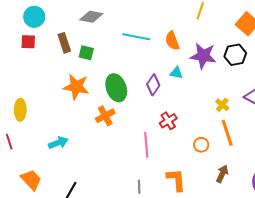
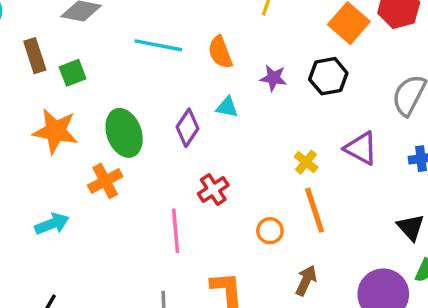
green square: (86, 53) -> (73, 73), turned -35
purple star: (203, 56) -> (273, 78), size x0.6
cyan arrow: (58, 143) -> (52, 224), moved

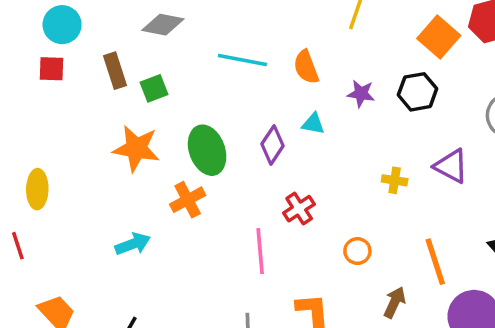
yellow cross: (306, 162) -> (395, 180), turned -30
orange line: (315, 210) -> (435, 262), moved

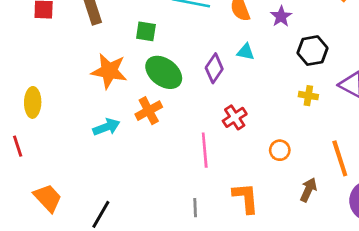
green square: (154, 88) -> (146, 31), moved, turned 30
black hexagon: (418, 92) -> (313, 51), moved
purple star: (361, 94) -> (281, 16), moved, turned 30
green ellipse: (207, 150) -> (164, 72), turned -33
cyan arrow: (133, 244) -> (106, 127), moved

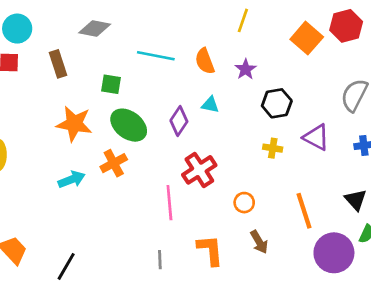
red cross: (235, 117) -> (199, 170), size x1.4
brown arrow: (308, 190) -> (259, 242), moved, turned 125

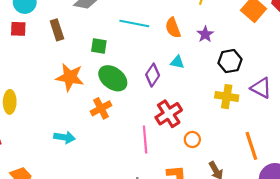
yellow cross: (273, 148) -> (227, 97), size x1.5
cyan arrow: (72, 179) -> (64, 137), moved, turned 30
orange circle: (244, 203) -> (192, 139), moved

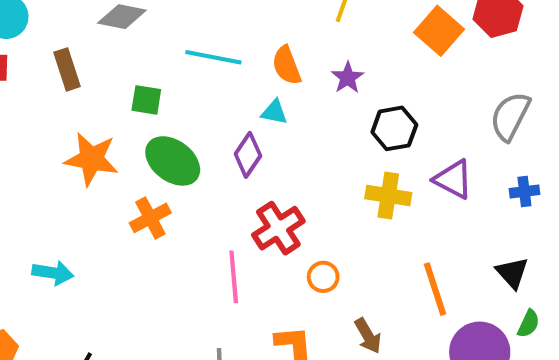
cyan triangle: (177, 62) -> (274, 112), moved
cyan arrow: (64, 137) -> (53, 273), moved

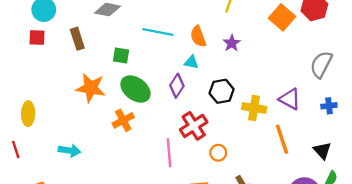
black hexagon: (394, 128) -> (222, 91), moved
orange line: (435, 289) -> (282, 139), moved

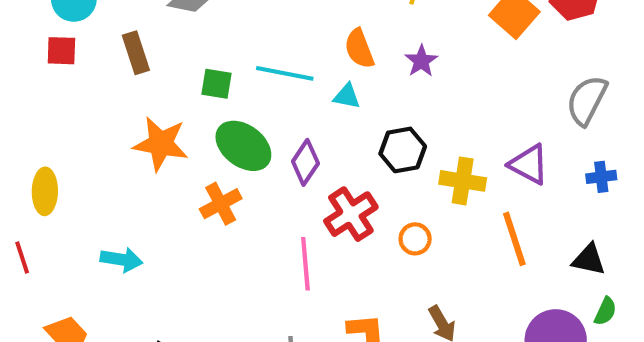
cyan line: (158, 32) -> (285, 73), moved
purple diamond: (177, 86) -> (305, 162), moved
black triangle: (322, 151) -> (589, 260), turned -36
orange circle: (218, 153) -> (415, 239), moved

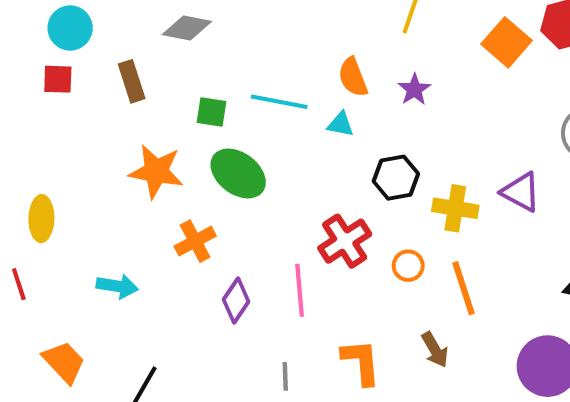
purple diamond: (305, 162) -> (236, 301), moved
orange cross: (221, 204) -> (195, 241), moved
orange line: (514, 239) -> (464, 288), moved

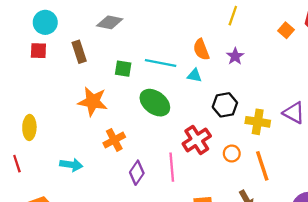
orange square: (507, 42) -> (286, 30), size x0.6
green ellipse: (238, 173) -> (155, 103), moved

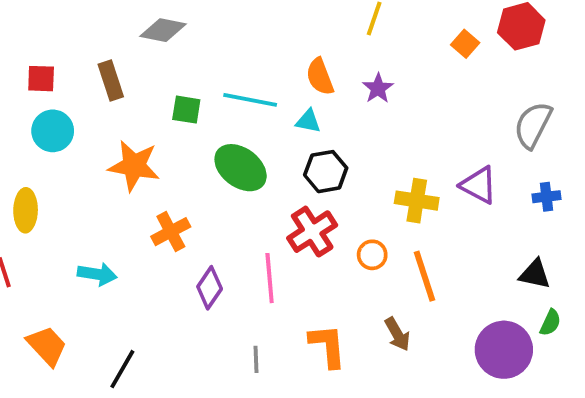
cyan circle: (45, 22) -> (53, 131), moved
black hexagon: (225, 105) -> (326, 172), moved

